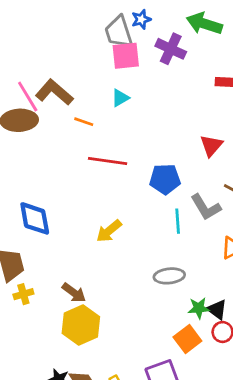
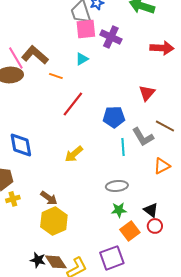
purple cross: (171, 49) -> (111, 37), moved
red line: (108, 161) -> (73, 104), turned -60
green star: (199, 308) -> (119, 210), moved

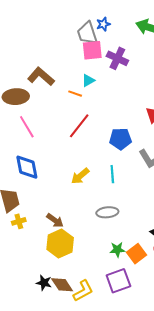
pink line: (16, 58) -> (27, 127), moved
orange line: (56, 76) -> (75, 94), moved
cyan line: (123, 147) -> (112, 174), moved
gray ellipse: (117, 186) -> (107, 212), moved
green star: (119, 210) -> (117, 250), moved

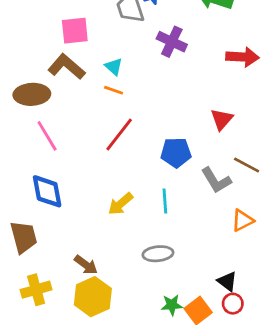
pink square: (92, 50) -> (75, 31), moved
cyan triangle: (88, 80) -> (114, 67), moved, turned -48
yellow cross: (19, 221) -> (36, 290), moved, size x1.5

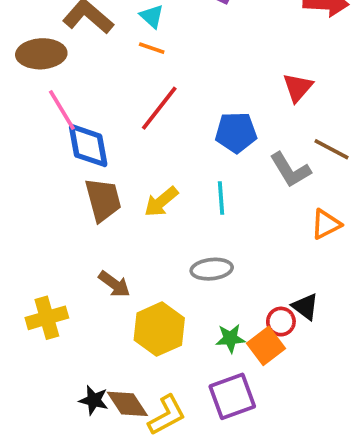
blue diamond: (47, 191) -> (88, 146), moved
brown trapezoid: (24, 237) -> (103, 200), moved
yellow hexagon: (93, 297) -> (159, 329), moved
red circle: (233, 304) -> (281, 322), moved

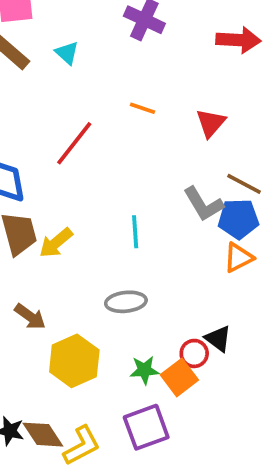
orange line: (152, 48) -> (143, 108), moved
blue pentagon: (236, 132) -> (238, 219), moved
yellow arrow: (161, 202) -> (56, 243), moved

